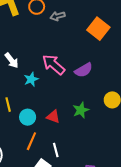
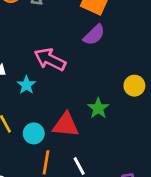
purple semicircle: (84, 70) -> (94, 35), moved
red triangle: (53, 117) -> (66, 125), size x1.5

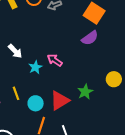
pink arrow: (50, 59) -> (55, 60), moved, size x0.7
red triangle: (66, 125) -> (60, 101), turned -45

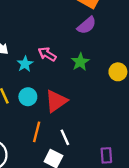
green star: (85, 92) -> (80, 62), moved
cyan circle: (36, 103) -> (28, 97), moved

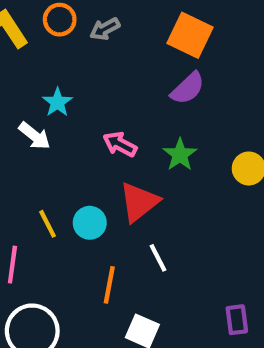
cyan star: (25, 64) -> (57, 102), moved
red triangle: (56, 101) -> (139, 202), moved
white line: (65, 137) -> (158, 258), moved

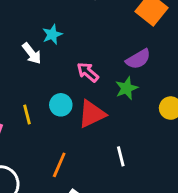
purple semicircle: (188, 88) -> (138, 59), moved
cyan circle: (90, 223) -> (61, 105), moved
white line: (158, 258) -> (121, 156), moved

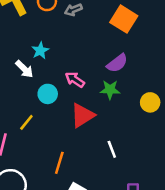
green star: (127, 88) -> (110, 90), turned 30
cyan circle: (61, 105) -> (48, 94), moved
yellow line: (27, 114) -> (26, 122), turned 60

